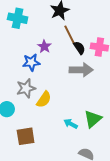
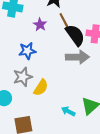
purple star: (44, 46) -> (40, 25), moved
black semicircle: (79, 48) -> (75, 35), size x1.6

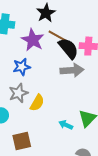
brown line: (65, 22) -> (58, 36), turned -30
purple star: (40, 25) -> (33, 40), size x1.6

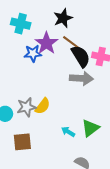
blue star: (22, 67) -> (33, 53), moved
gray star: (18, 93) -> (27, 107), moved

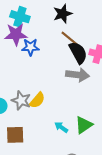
purple star: (46, 43) -> (16, 34), moved, turned 30
gray star: (27, 107) -> (21, 100), turned 30

